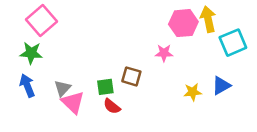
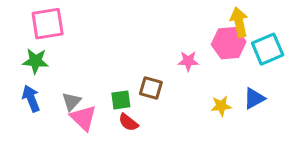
pink square: (42, 20) -> (48, 24), turned 32
pink hexagon: (183, 23) -> (229, 43), moved

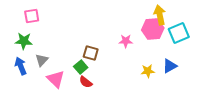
pink square: (48, 24) -> (32, 16), size x0.7
brown square: (151, 88) -> (91, 53), moved
green square: (121, 100) -> (81, 67), turned -32
gray triangle: (71, 101) -> (42, 60), moved

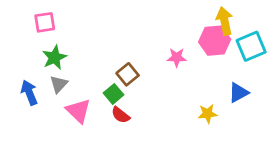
green star: (24, 41) -> (55, 57), moved, turned -30
brown square: (91, 53) -> (128, 74), turned 35
yellow star: (148, 71) -> (208, 114), moved

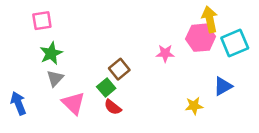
blue arrow: (29, 93) -> (18, 103), moved

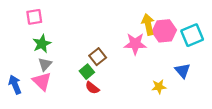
yellow arrow: (210, 19) -> (148, 24), moved
pink star: (165, 53) -> (135, 44), size x1.5
blue triangle: (223, 86) -> (182, 71), turned -42
pink triangle: (73, 103) -> (42, 81), moved

